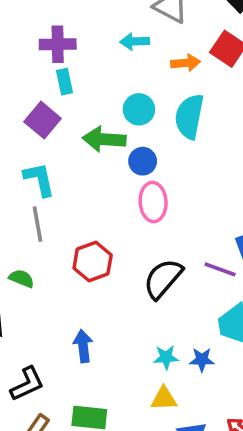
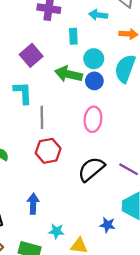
cyan rectangle: (64, 82) -> (73, 36), moved
blue circle: (143, 161) -> (94, 81), moved
gray line: (37, 224) -> (42, 117), moved
cyan star: (166, 357) -> (56, 231), moved

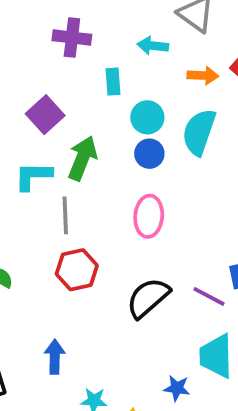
green arrow: (68, 74) -> (82, 158), moved, turned 100
cyan L-shape: (23, 93) -> (33, 176), turned -85

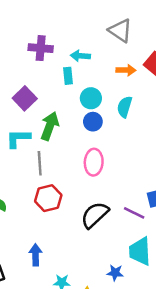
cyan arrow: (153, 46) -> (80, 56), moved
cyan semicircle: (199, 132) -> (125, 107), size x0.7

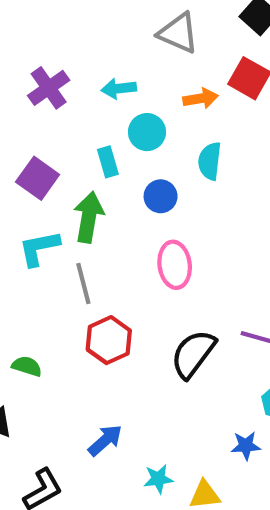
purple cross: (41, 48) -> (49, 88), turned -30
cyan rectangle: (68, 76) -> (108, 162), moved
cyan circle: (91, 98) -> (147, 132), moved
blue arrow: (36, 255) -> (105, 440), turned 60

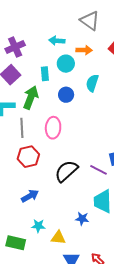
purple cross: (49, 88) -> (15, 47), moved
orange arrow: (201, 98) -> (84, 50), moved
pink ellipse: (175, 265) -> (53, 128), moved
blue arrow: (105, 440) -> (30, 196), moved

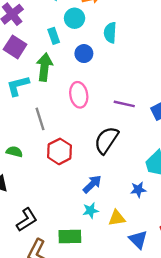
gray line: (22, 128) -> (40, 119), moved
red hexagon: (28, 157) -> (59, 151), moved
purple line: (99, 170) -> (124, 104), moved
blue arrow: (30, 196) -> (92, 184), moved

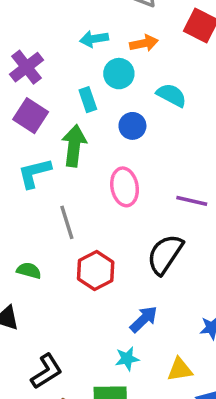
cyan semicircle: (110, 33) -> (171, 95), turned 114
cyan star: (91, 210) -> (127, 359), moved

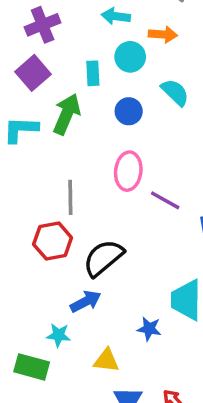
pink ellipse: (125, 187) -> (128, 171), moved
gray line: (67, 222) -> (70, 197), moved
black semicircle: (165, 254) -> (103, 258), moved

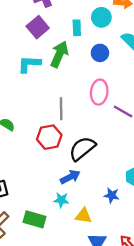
cyan star: (59, 335) -> (61, 200), moved

